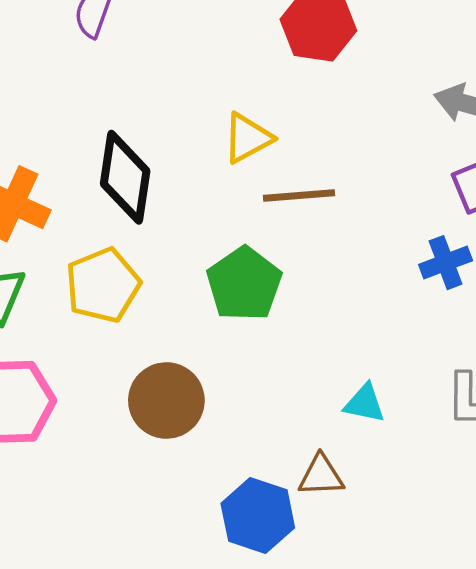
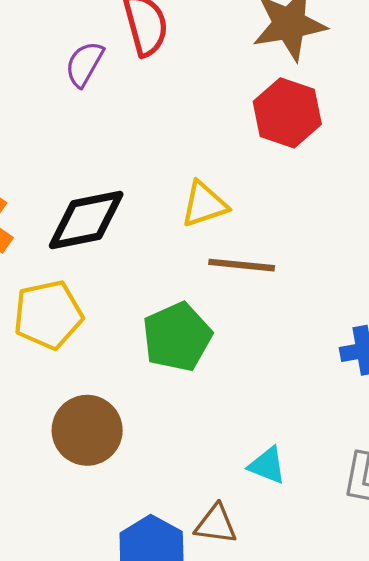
black diamond: (125, 177) -> (86, 220), turned 60

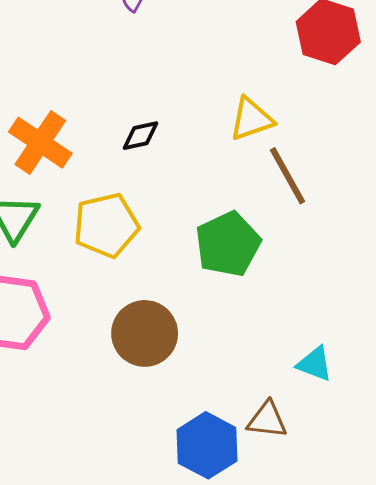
black diamond: (86, 220) -> (140, 136), size x0.5
brown line: (242, 265) -> (288, 176), turned 56

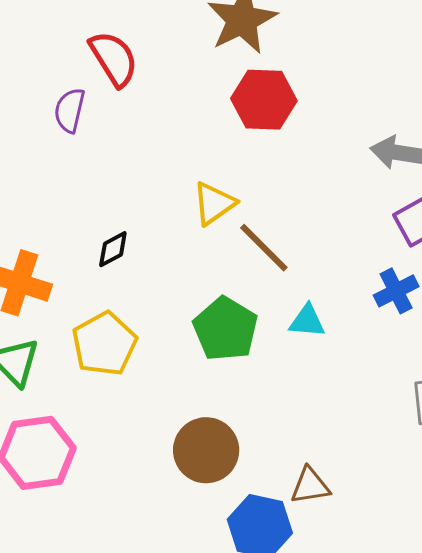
brown circle: (145, 333) -> (206, 450), moved
cyan triangle: (315, 364) -> (307, 321), moved

